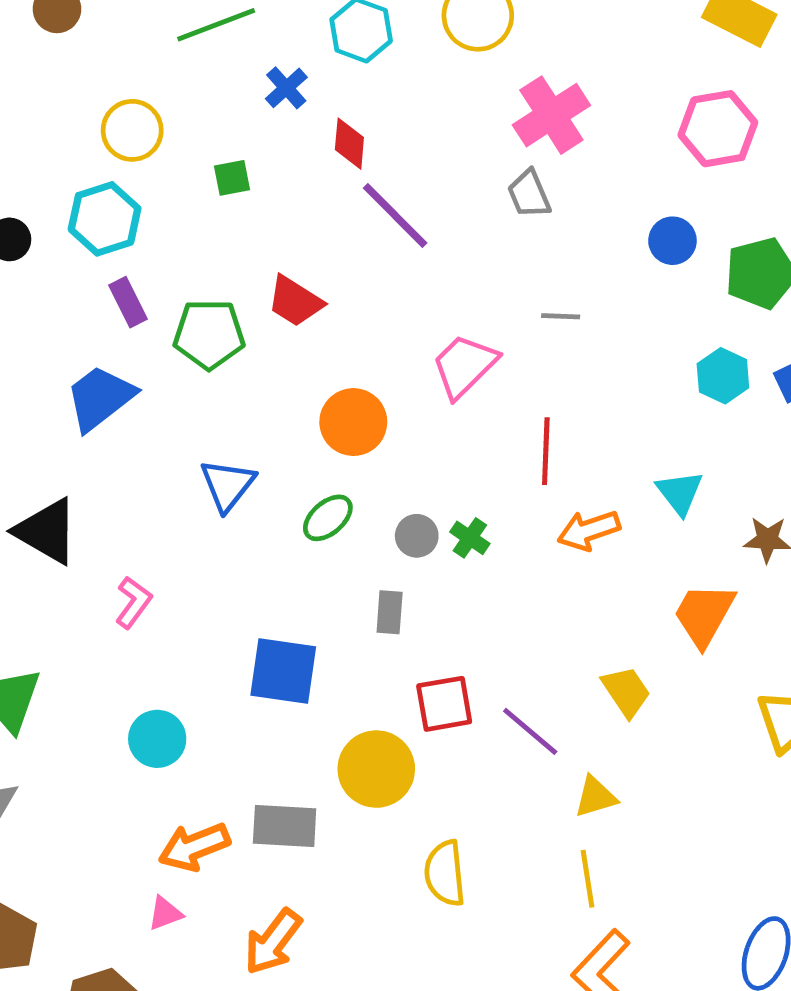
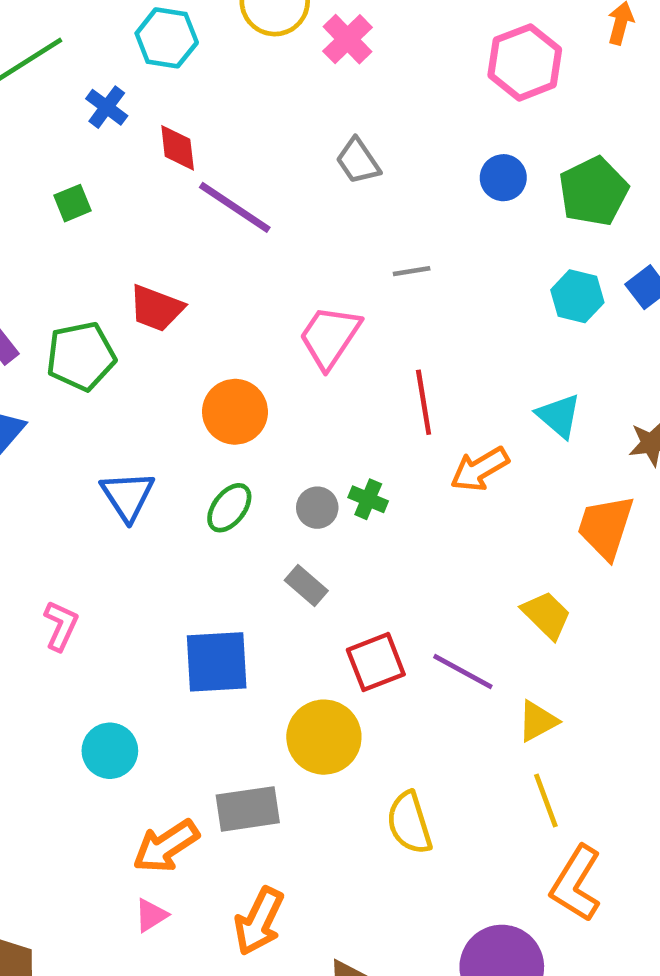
pink cross: (551, 115) -> (347, 39), moved, size x0.7
gray rectangle: (390, 612) -> (306, 585), turned -42

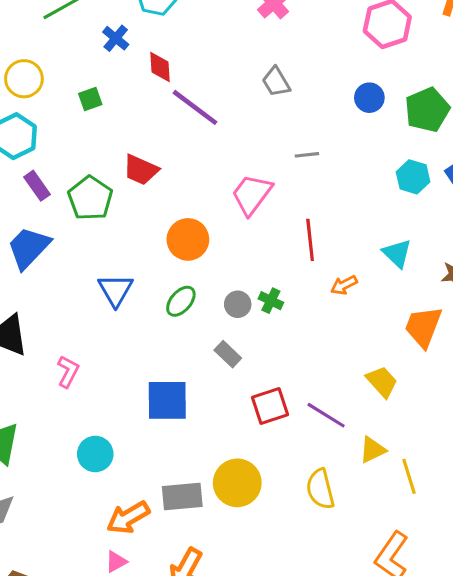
green pentagon: (81, 356) -> (90, 198), turned -30
orange arrow: (480, 469) -> (344, 285), size x0.7
yellow circle: (324, 737) -> (237, 483), moved
yellow line: (546, 801) -> (409, 476), moved
yellow semicircle: (409, 823) -> (320, 489), moved

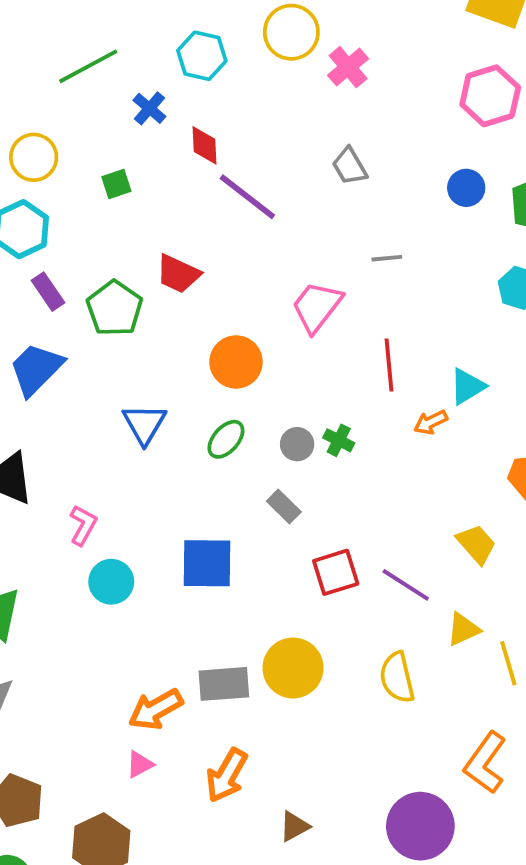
cyan triangle: (397, 253) -> (467, 386), moved, turned 44
cyan circle: (95, 454) -> (111, 582), moved

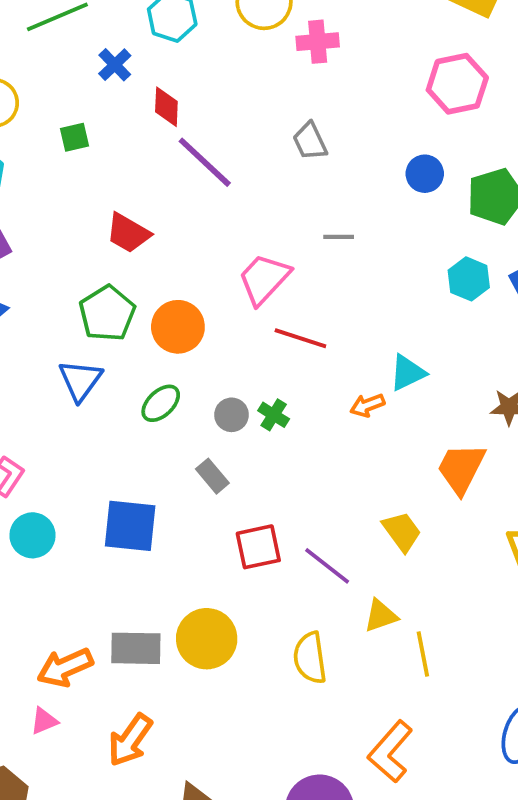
pink cross: (348, 67) -> (318, 42), turned 30
green pentagon: (115, 308) -> (107, 313), moved
red line: (389, 365) -> (300, 338), moved, turned -72

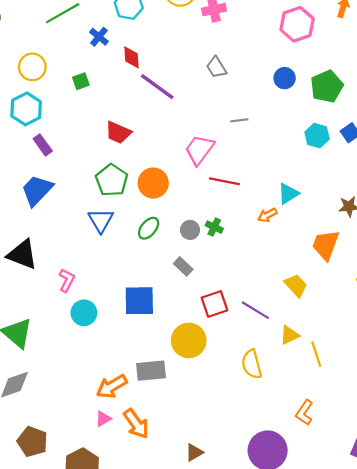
yellow circle: (207, 639) -> (189, 340), moved
orange arrow: (130, 740) -> (136, 424), moved, turned -64
orange L-shape: (390, 752) -> (304, 413), size x0.7

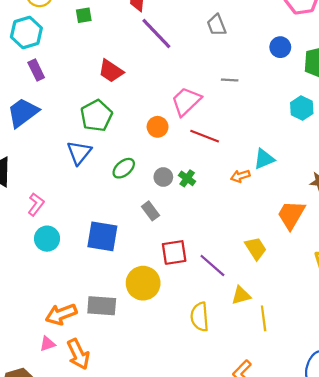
orange circle: (153, 183) -> (158, 127), moved, size x0.7

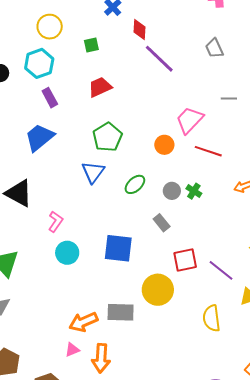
red trapezoid: (111, 71) -> (100, 87), moved, turned 125
orange arrow: (78, 354) -> (101, 358), turned 32

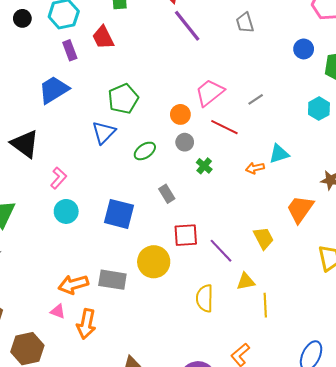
red trapezoid: (100, 87) -> (103, 37), moved, turned -100
gray line: (229, 98) -> (256, 99), moved, turned -42
gray circle: (172, 191) -> (185, 142), moved
pink triangle: (72, 350) -> (58, 311), turned 35

